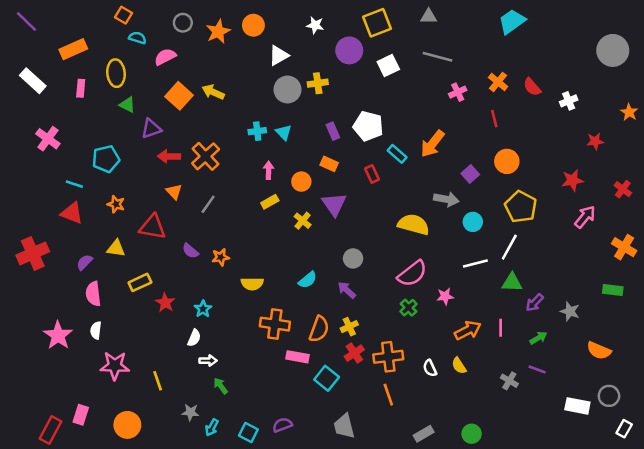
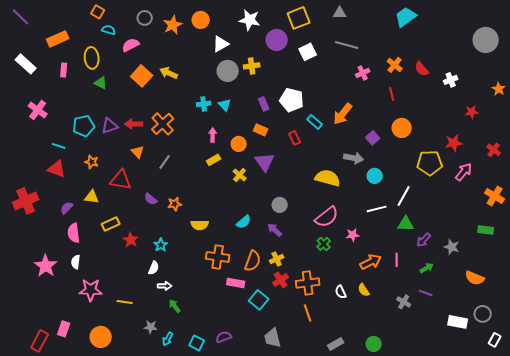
white star: (315, 25) -> (250, 20), size x1.5
purple triangle: (151, 129) -> (110, 126), moved
yellow pentagon: (521, 207) -> (430, 163), moved, turned -30
yellow line: (158, 381) -> (125, 302), turned -63

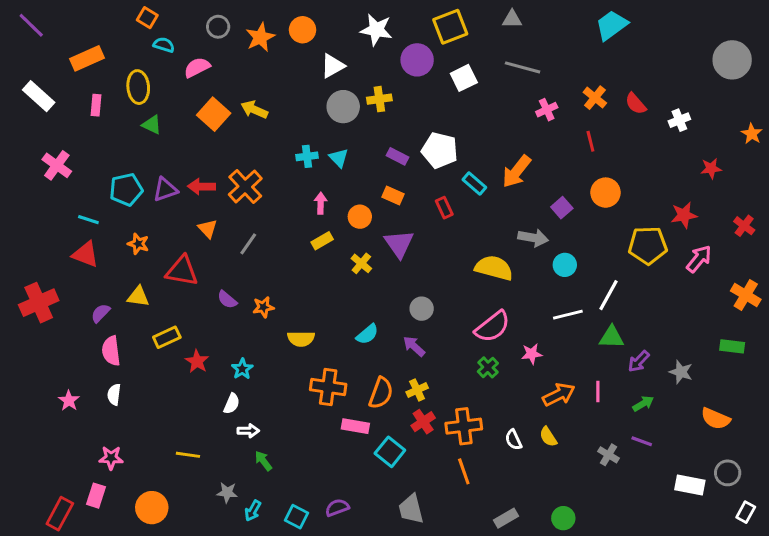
purple rectangle: (264, 104) -> (397, 156), turned -40
pink star: (46, 266) -> (69, 401), size x0.6
pink star: (91, 290) -> (111, 458), moved, size x0.7

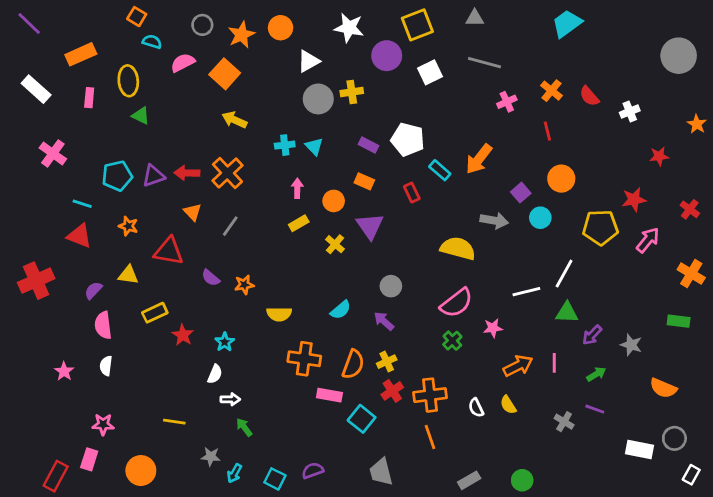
yellow arrow: (254, 110) -> (234, 120), moved
orange square: (214, 114) -> (225, 74), moved
cyan circle: (565, 265) -> (540, 218), moved

